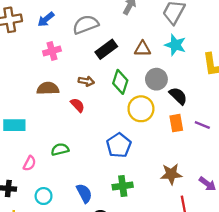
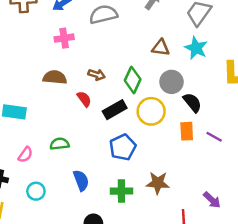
black rectangle: (106, 49) -> (115, 110), moved
brown star: (171, 174) -> (158, 183), moved
blue semicircle: (84, 193) -> (81, 180), moved

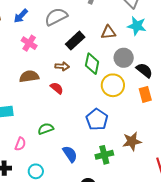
pink cross: (64, 38) -> (29, 43), turned -35
black rectangle: (115, 110) -> (75, 41), moved

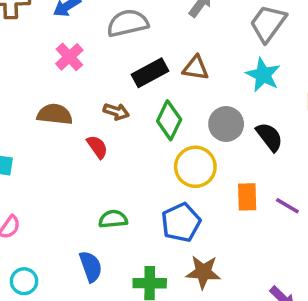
brown triangle: (108, 32) -> (196, 68), moved
black semicircle: (144, 70) -> (269, 137), moved
blue pentagon: (97, 119) -> (181, 222), moved
green semicircle: (46, 129) -> (113, 219), moved

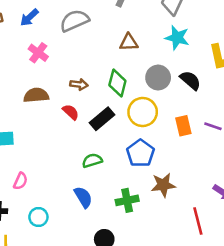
black rectangle: (150, 73) -> (102, 119), moved

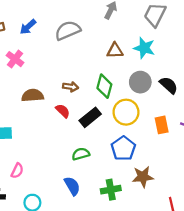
cyan star: (177, 38) -> (144, 48), moved
pink cross: (38, 53) -> (15, 59), moved

